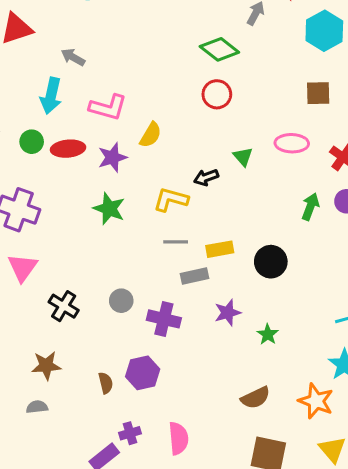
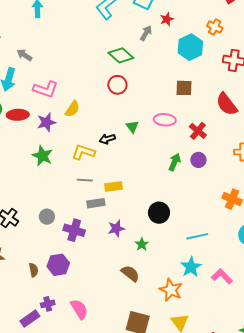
black circle: (271, 262) -> (159, 213), moved
brown semicircle: (256, 398) -> (130, 273), moved, turned -120
pink semicircle: (178, 438) -> (79, 309), turned -30

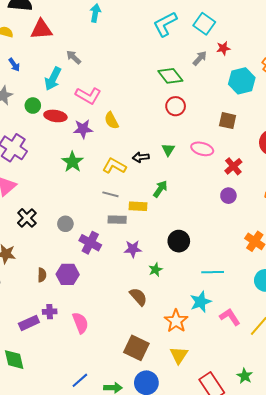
red circle: (117, 85) -> (176, 106), moved
yellow semicircle: (72, 109) -> (111, 120), turned 108
green arrow: (175, 162) -> (160, 189), moved

